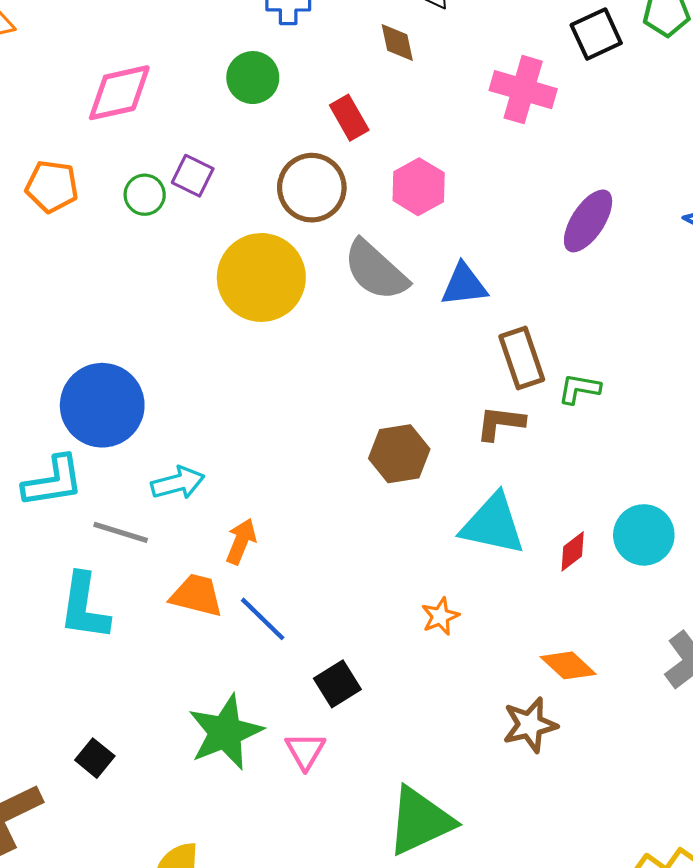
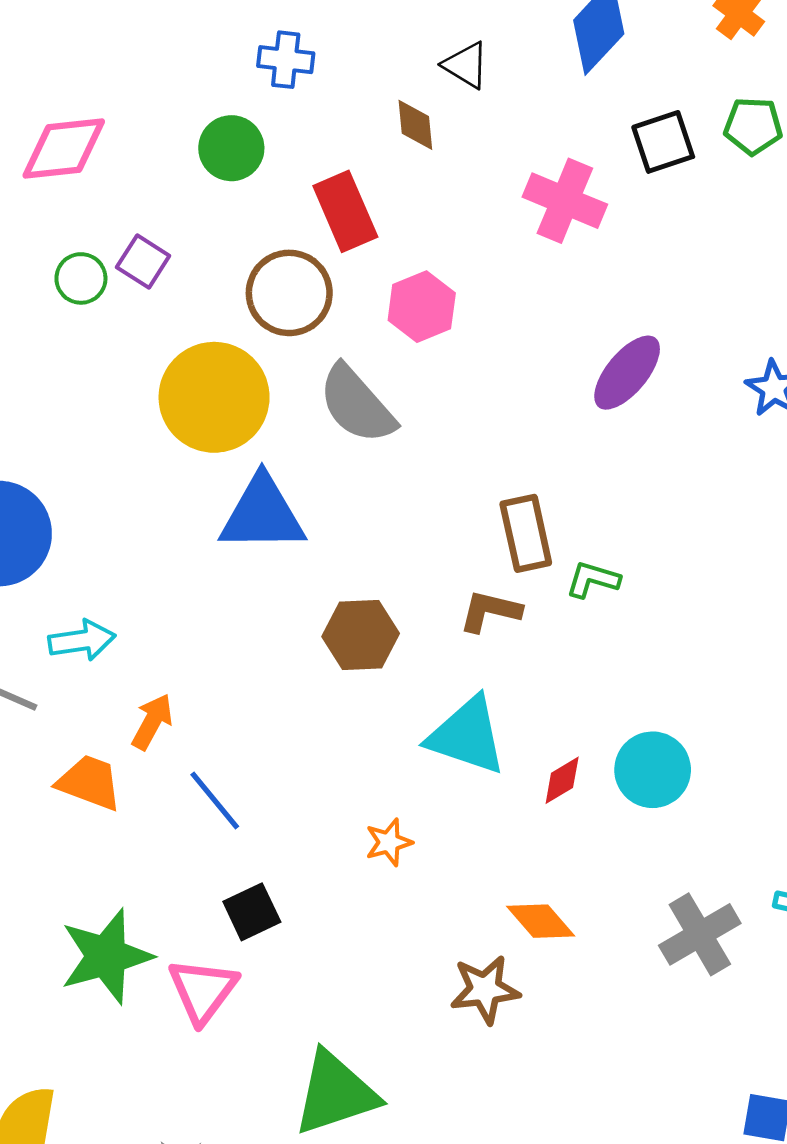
red rectangle: (349, 118) -> (345, 211), size x1.4
blue triangle: (464, 285) -> (262, 514), moved, size x1.5
blue line: (263, 619) -> (215, 800), moved
pink triangle: (305, 751) -> (203, 990), size x1.4

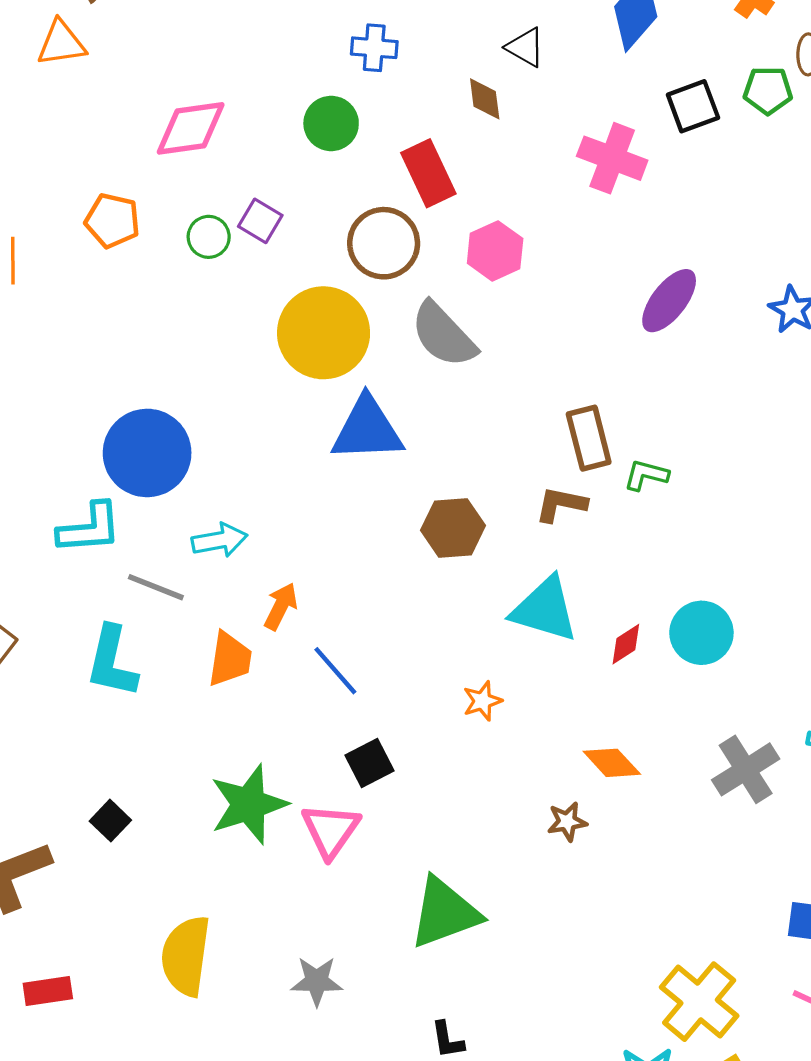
orange trapezoid: (90, 782) -> (230, 659), turned 80
brown star: (485, 990) -> (567, 822), size x0.7

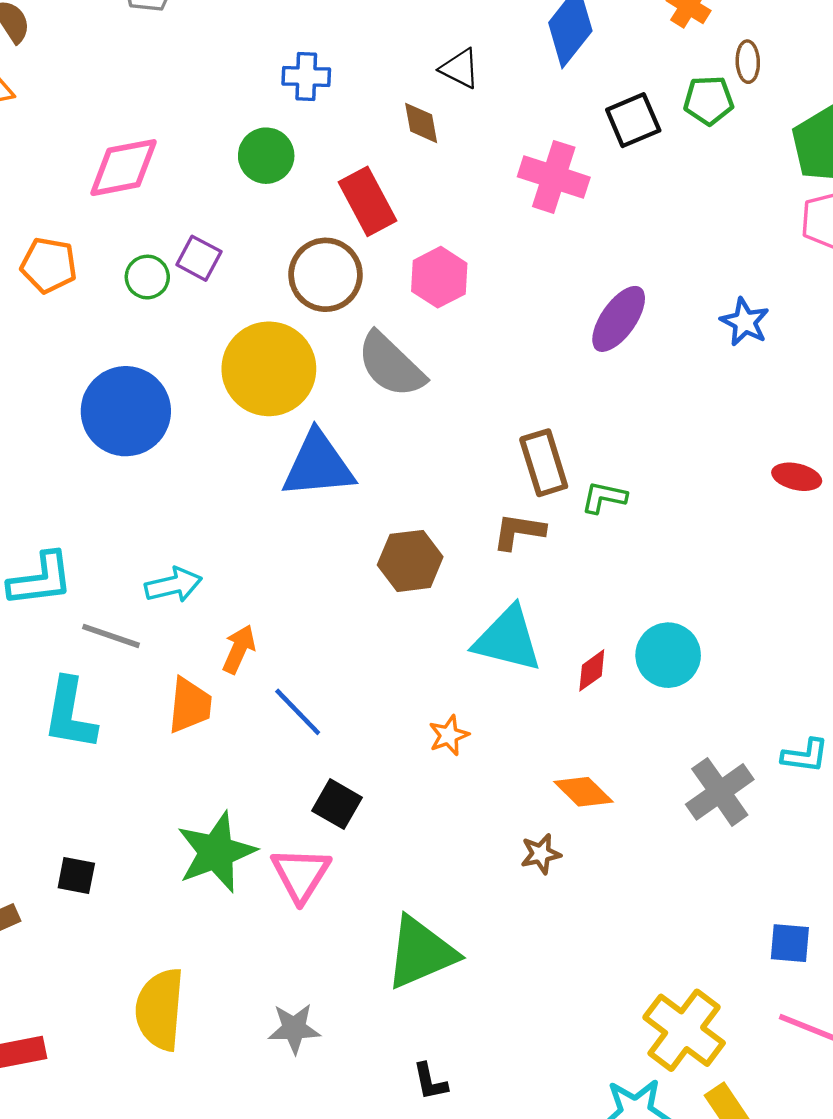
blue circle: (147, 453) -> (126, 411), moved
black square: (370, 763) -> (337, 804), turned -30
black square: (110, 821) -> (76, 875), turned -30

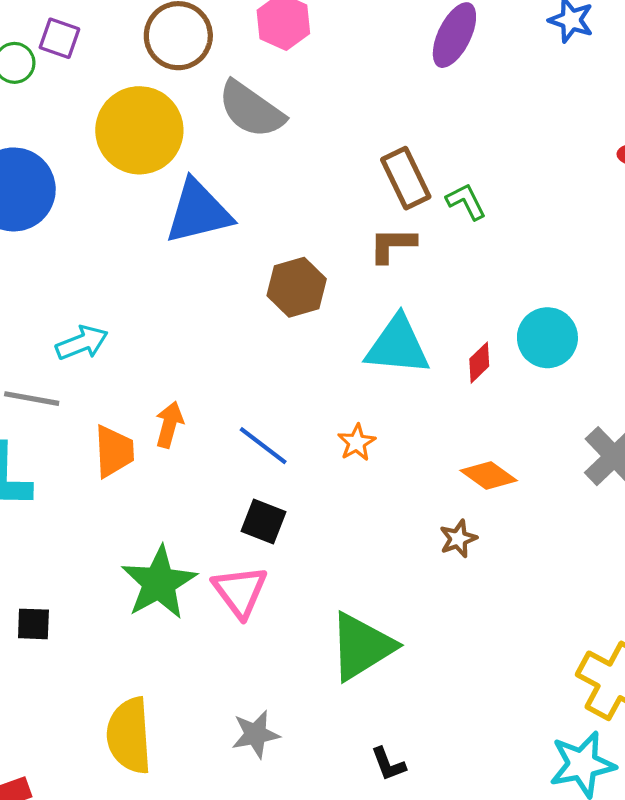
green L-shape: (604, 497) -> (466, 202), turned 60
orange arrow: (239, 649) -> (169, 425), moved
blue line: (298, 712) -> (263, 446), moved

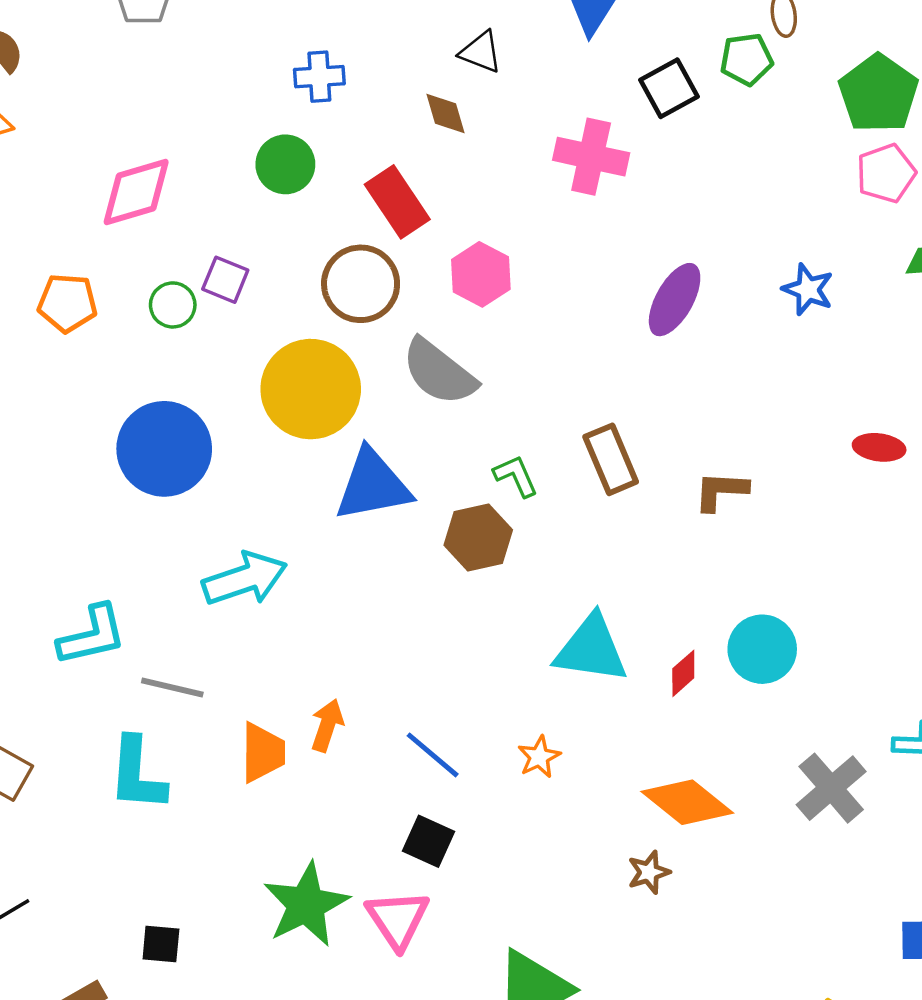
green L-shape: (466, 202) -> (516, 476), moved
brown L-shape: (392, 245) -> (721, 491), moved
brown hexagon: (297, 287) -> (478, 538), moved
cyan arrow: (82, 343) -> (245, 579), moved, size x1.4
orange diamond: (489, 475) -> (687, 802), size x1.4

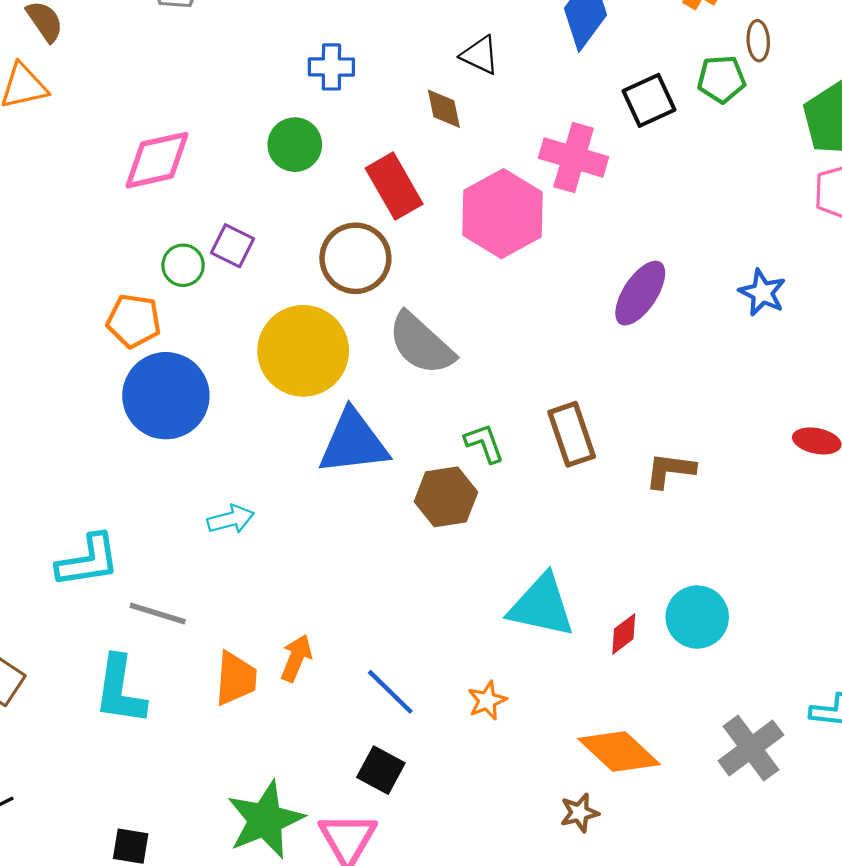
pink hexagon: (481, 274) -> (503, 214), moved, size x1.5
orange pentagon: (67, 303) -> (134, 321), moved
cyan arrow: (245, 579) -> (231, 519), size x0.6

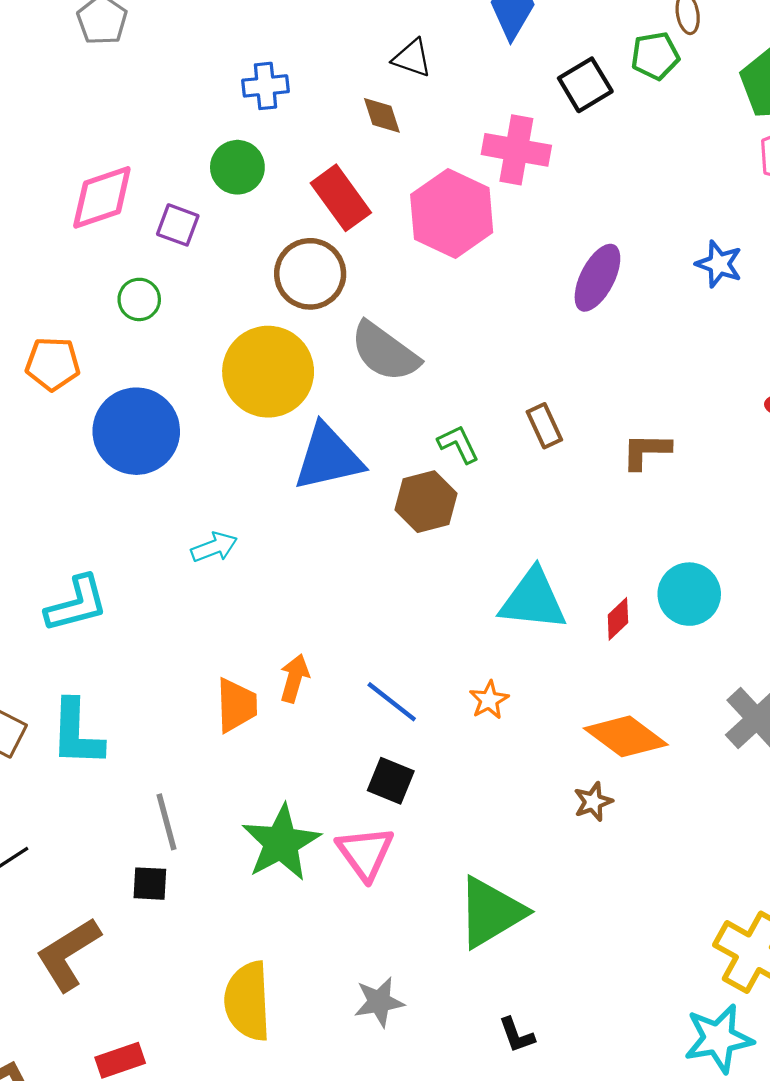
purple square: (233, 246) -> (178, 225), moved
orange pentagon: (134, 321) -> (53, 364), moved
brown rectangle: (572, 434) -> (544, 426), size x0.7
gray line: (158, 614) -> (166, 822), moved, turned 64
cyan L-shape: (120, 690) -> (77, 733), moved

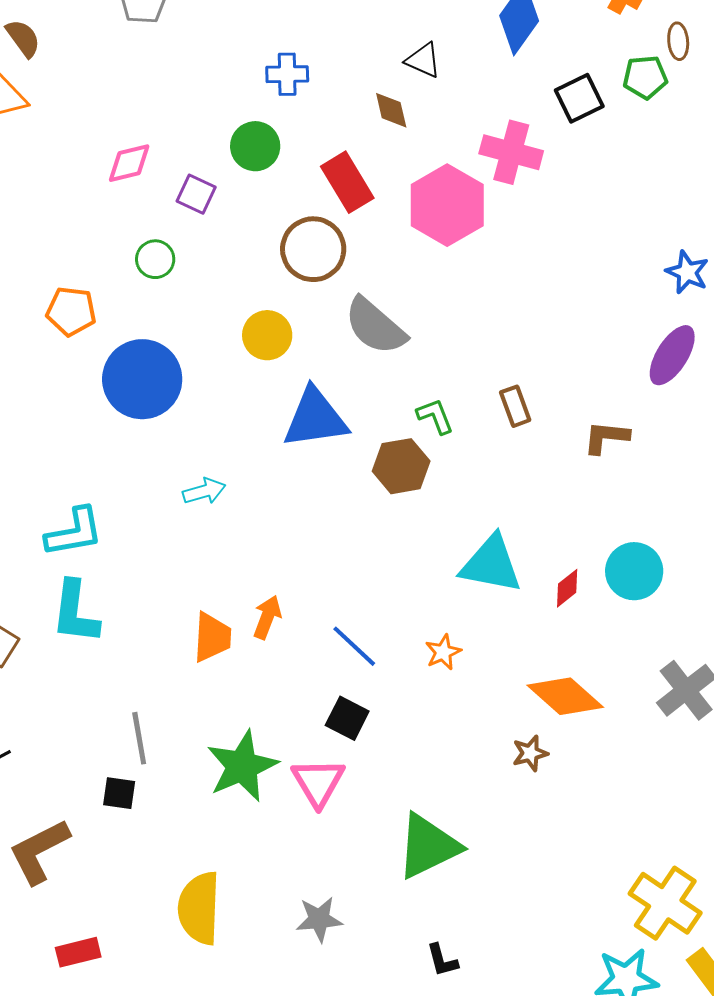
pink diamond: (102, 197) -> (129, 163), size x0.7
purple ellipse: (597, 278) -> (672, 355), moved
yellow circle: (268, 372) -> (267, 335), size x0.6
cyan L-shape: (77, 733) -> (75, 612), moved

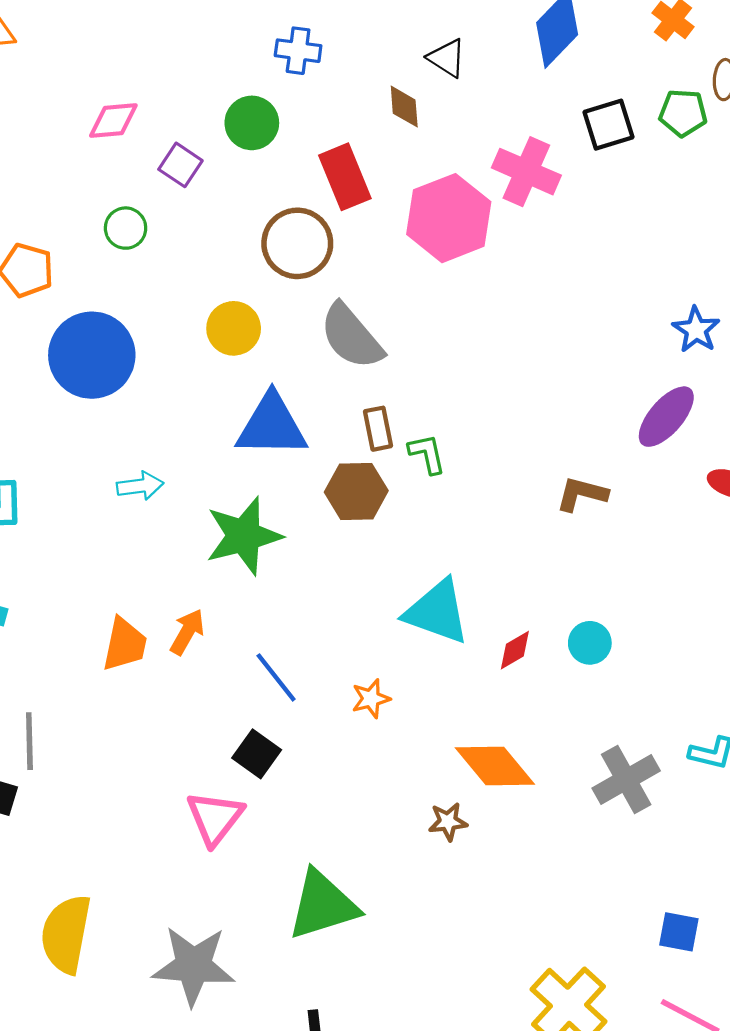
brown rectangle: (515, 406) -> (378, 429), moved
green L-shape: (435, 416) -> (427, 454), moved
cyan circle: (634, 571) -> (590, 643), size x0.7
green star: (242, 766) -> (244, 536), moved
gray star: (319, 919) -> (193, 966), size x1.6

